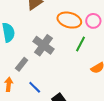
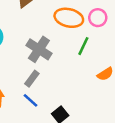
gray rectangle: (22, 64) -> (32, 79), moved

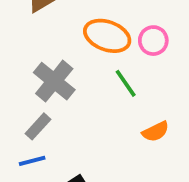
green line: (83, 46) -> (126, 83), turned -66
blue line: (31, 100) -> (32, 161), turned -63

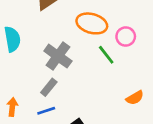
pink circle: (153, 41) -> (126, 37), moved
orange semicircle: (156, 132) -> (135, 98), moved

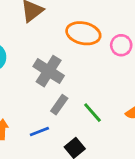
green line: (106, 55) -> (92, 113), moved
gray rectangle: (49, 87) -> (59, 105), moved

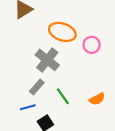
gray cross: (49, 71) -> (47, 60), moved
blue line: (39, 132) -> (28, 107), moved

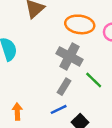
green line: (63, 96) -> (94, 80), moved

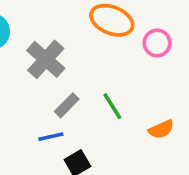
gray cross: (70, 56) -> (46, 59), moved

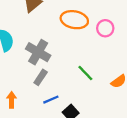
gray rectangle: (67, 105) -> (41, 77), moved

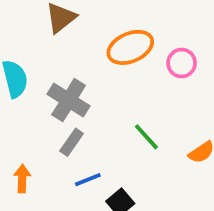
orange ellipse: (74, 20) -> (130, 47), turned -35

